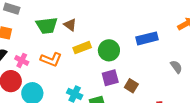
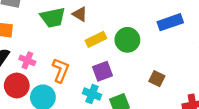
orange L-shape: (51, 59) -> (61, 70), moved, turned -85
purple square: (110, 78) -> (102, 71), moved

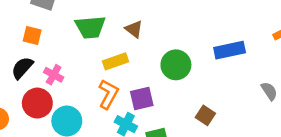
brown triangle: (80, 14) -> (134, 29), moved
yellow rectangle: (96, 39) -> (116, 61), moved
orange L-shape: (61, 70) -> (108, 94), moved

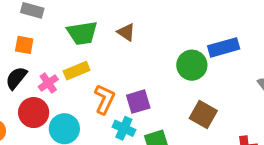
yellow rectangle: (116, 61) -> (77, 71), moved
green circle: (176, 65) -> (192, 65), moved
pink cross: (54, 75) -> (48, 83), turned 30
brown square: (205, 115) -> (203, 115), size x1.4

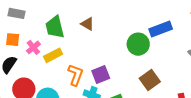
green trapezoid: (82, 33) -> (55, 27), turned 90
pink cross: (48, 83) -> (33, 47), moved
brown square: (203, 115) -> (150, 80), turned 30

